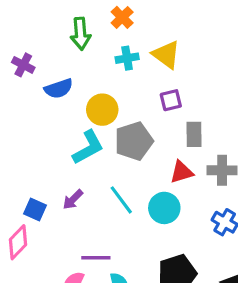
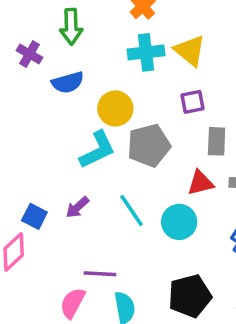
green arrow: (81, 34) -> (71, 27), moved
cyan cross: (127, 58) -> (146, 52), size x1.4

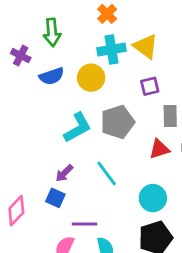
yellow circle: (115, 108) -> (91, 78), moved
blue square: (34, 216) -> (55, 198), moved
cyan circle: (179, 222) -> (153, 198), moved

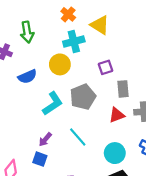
yellow triangle: (146, 46) -> (100, 25), moved
blue semicircle: (52, 76) -> (27, 77), moved

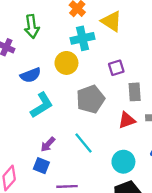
cyan L-shape: (53, 104) -> (42, 105), moved

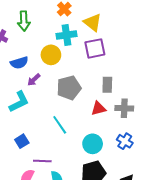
purple square: (116, 68) -> (95, 48), moved, size x1.5
cyan L-shape: (42, 105) -> (19, 102), moved
purple arrow: (48, 144) -> (34, 80), moved
blue square: (41, 166) -> (22, 141), turned 32

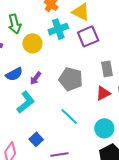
yellow circle: (51, 55) -> (32, 43), moved
blue semicircle: (19, 63) -> (14, 74), moved
gray pentagon: (69, 88) -> (71, 79), turned -30

